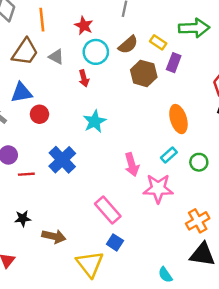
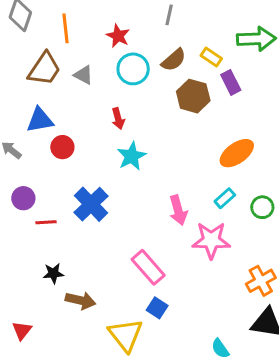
purple rectangle: (174, 63) -> (231, 82), turned -48
red arrow: (84, 78) -> (118, 119), moved
orange ellipse: (178, 119) -> (237, 153), turned 72
black star: (23, 218) -> (53, 273), moved

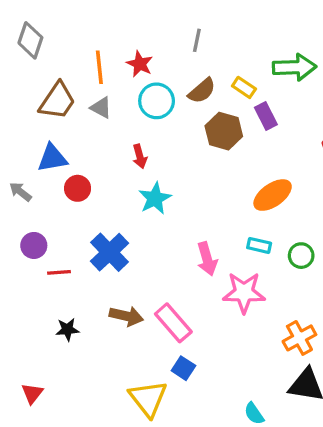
orange line: (65, 28) -> (99, 67), moved
cyan rectangle: (225, 198) -> (259, 245), turned 55
brown arrow: (80, 300) -> (126, 316), moved

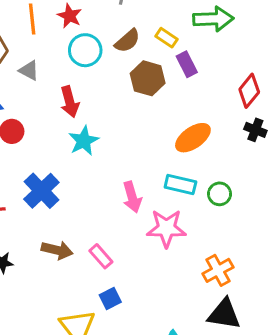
gray triangle: (101, 108) -> (29, 70), moved
red arrow: (140, 156) -> (70, 102), size x1.4
cyan rectangle: (259, 245) -> (180, 185), size x1.4
pink rectangle: (173, 323) -> (101, 256), size x0.7
blue square: (183, 368) -> (110, 299), turned 30

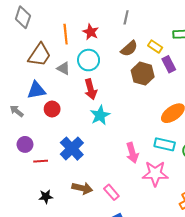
cyan circle: (85, 50) -> (89, 60), moved

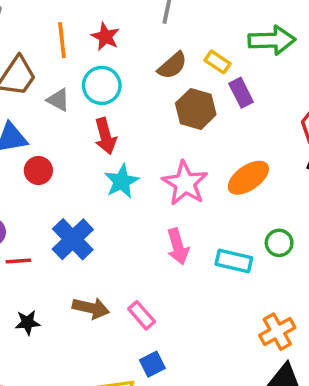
cyan rectangle: (165, 144) -> (234, 261), moved
pink star: (155, 174) -> (185, 183), moved, turned 30

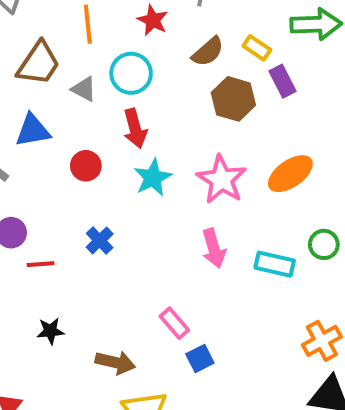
red star: (105, 37) -> (153, 20), moved
red circle: (38, 170) -> (86, 166), moved
blue cross: (73, 239) -> (100, 240), size x0.6
brown arrow: (91, 308) -> (115, 362), moved
blue square: (152, 364) -> (200, 359), moved

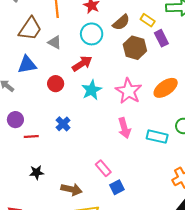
cyan circle: (131, 73) -> (92, 34), moved
red arrow: (135, 128) -> (82, 64), turned -108

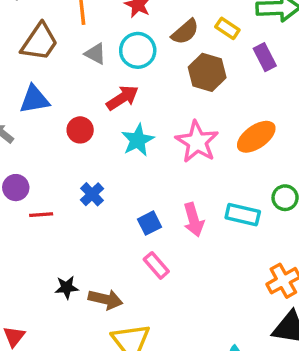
purple rectangle: (161, 38) -> (265, 57), moved
gray triangle: (55, 42) -> (95, 54), moved
pink arrow: (124, 128) -> (194, 220), moved
black star: (37, 172) -> (67, 287), moved
blue square: (117, 187) -> (150, 223), moved

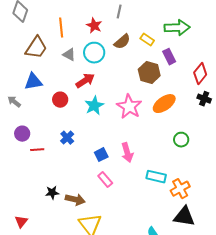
brown hexagon: (207, 72) -> (149, 73), moved
cyan rectangle: (243, 215) -> (156, 177), moved

